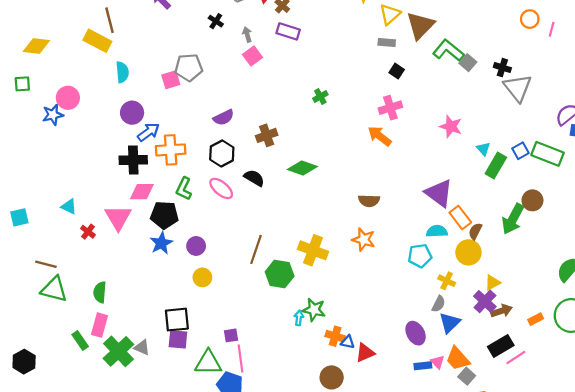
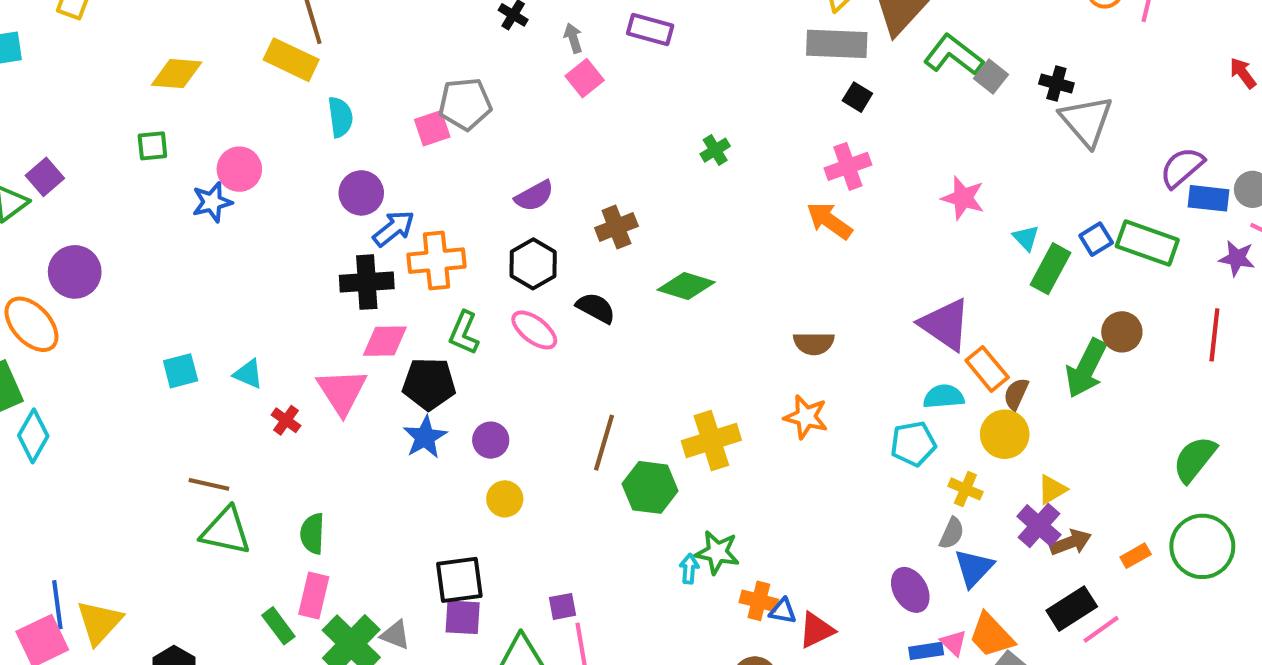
gray rectangle: (387, 43) -> (837, 44), size x1.8
cyan square: (19, 217) -> (181, 371), moved
yellow cross: (313, 250) -> (711, 441), turned -36

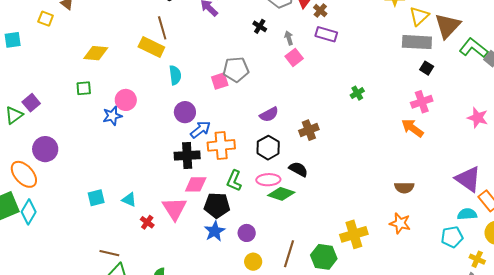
green diamond: (686, 286) -> (281, 194), moved
pink ellipse: (534, 330) -> (268, 180), turned -40
cyan diamond: (33, 436) -> (29, 212), moved
brown line: (604, 443) -> (289, 254), moved

